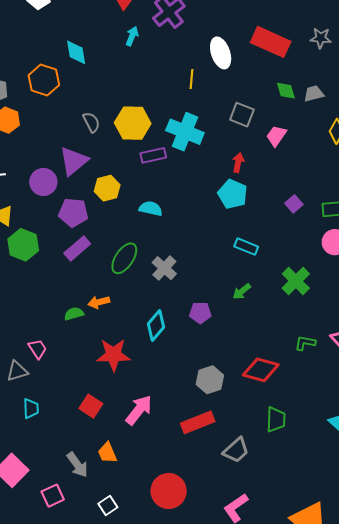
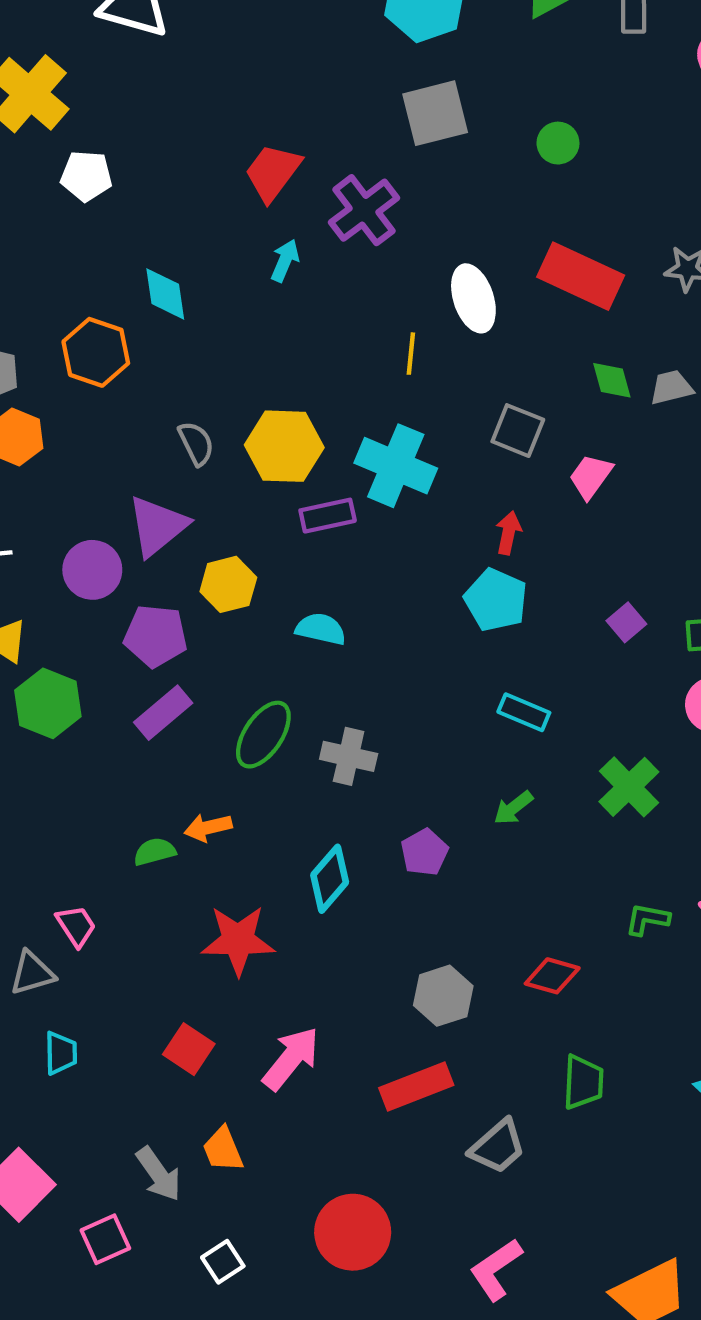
gray cross: (164, 268) -> (349, 756), turned -30
purple pentagon: (200, 313) -> (424, 852), turned -30
red diamond: (261, 370) -> (552, 976), size x0.7

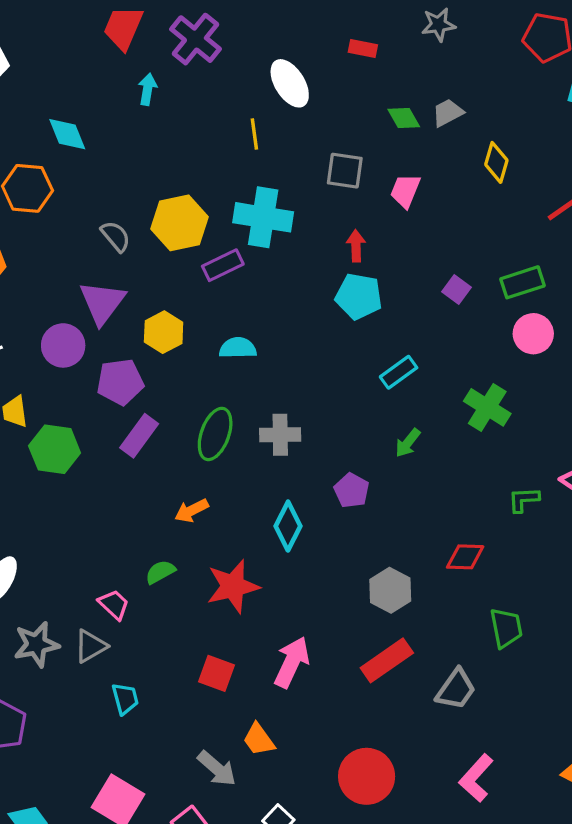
red rectangle: (581, 276) -> (363, 49), size x0.5
cyan rectangle: (524, 712) -> (399, 372), turned -45
green semicircle: (155, 852) -> (160, 572), moved

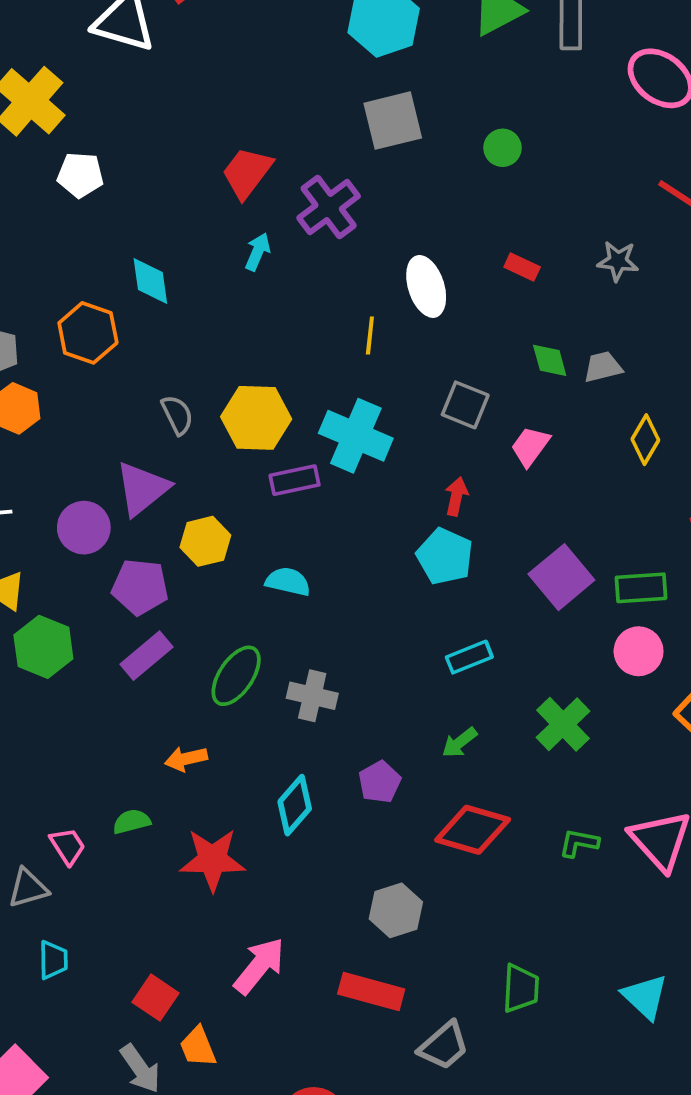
purple square: (456, 290) -> (561, 577), size x1.8
red diamond: (465, 557) -> (473, 830), moved, size x1.5
red rectangle: (387, 660) -> (371, 992), turned 36
red square: (217, 673) -> (156, 998), moved

